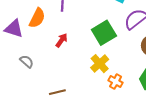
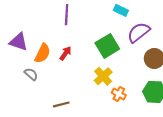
orange semicircle: (37, 18) -> (43, 53), moved

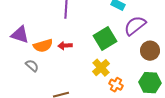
orange semicircle: (43, 53) -> (43, 46), turned 48
red arrow: (66, 53) -> (65, 46), turned -128

